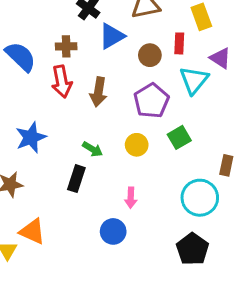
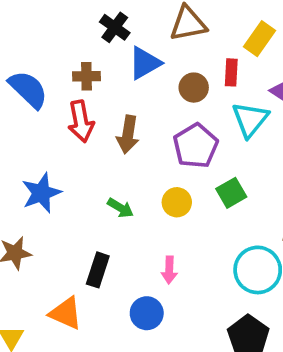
yellow rectangle: (201, 17) -> (260, 39), turned 55
black rectangle: (76, 179) -> (98, 270), moved
orange triangle: (32, 231) -> (66, 313), moved

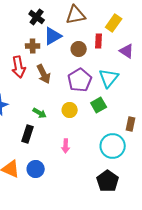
brown cross: (87, 76) -> (33, 46), moved
cyan triangle: (250, 120) -> (109, 78), moved
brown arrow: (128, 135) -> (44, 74), turned -36
black rectangle: (98, 270) -> (28, 134), moved
blue circle: (147, 313) -> (36, 169), moved

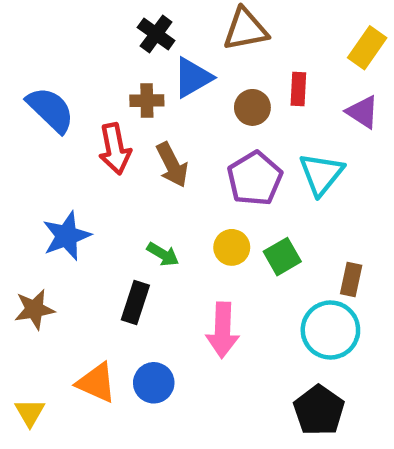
yellow rectangle: (114, 23) -> (367, 48), moved
green square: (99, 105) -> (282, 257), moved
brown rectangle: (131, 124) -> (351, 280), moved
pink arrow: (66, 146) -> (223, 330), size x1.6

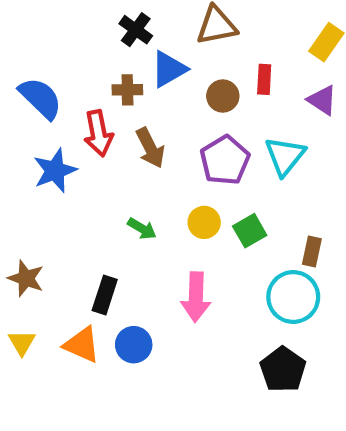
blue star: (67, 236) -> (55, 171), moved
black rectangle: (135, 302) -> (105, 295), moved
brown star: (34, 309) -> (26, 278), turned 30
yellow triangle: (30, 413) -> (22, 343), moved

